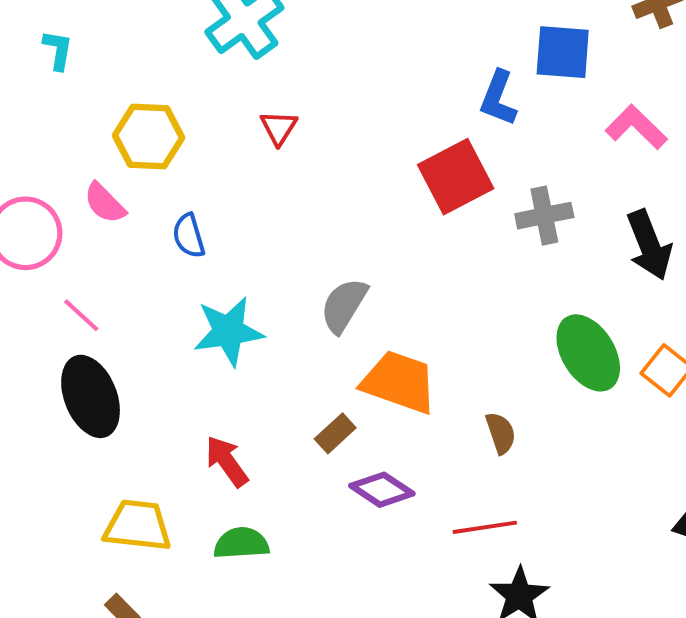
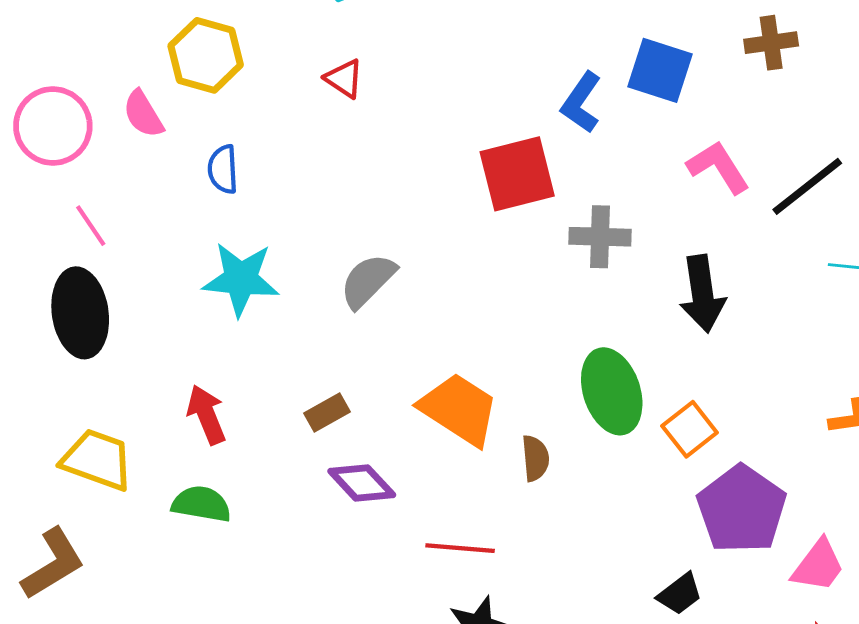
red triangle: (279, 128) -> (344, 79), turned -42
orange trapezoid: (399, 382) -> (459, 409), moved
brown semicircle: (501, 433) -> (535, 458), moved

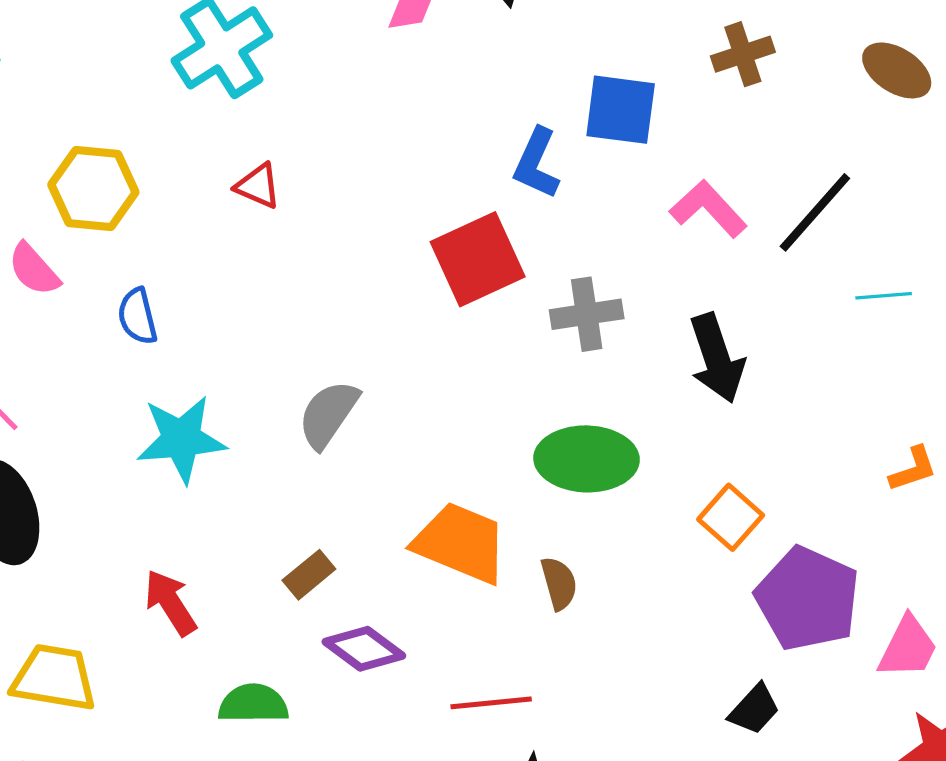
green ellipse: (612, 391) -> (587, 459), moved, turned -60
green semicircle: (201, 504) -> (253, 704), moved

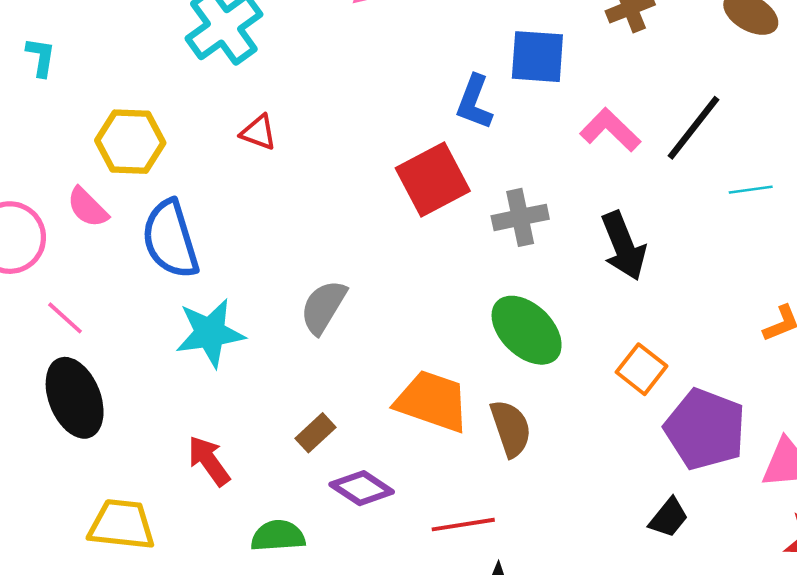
blue semicircle: (137, 316) -> (170, 239), size x1.8
green ellipse: (587, 459) -> (527, 330), turned 46
brown semicircle: (559, 583) -> (511, 428), size x1.4

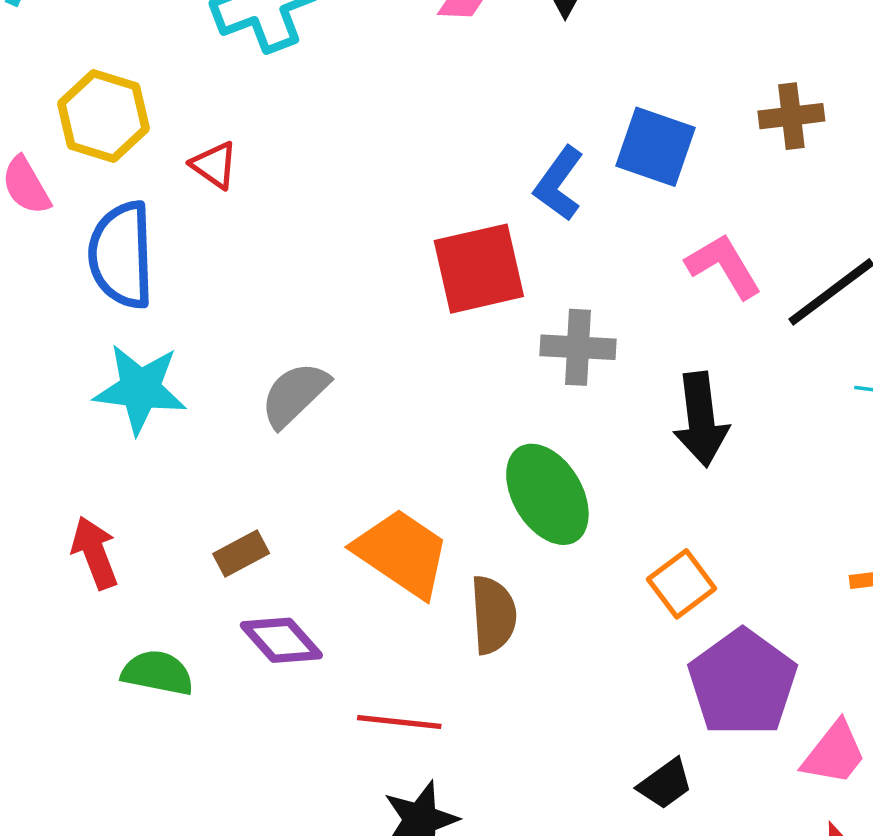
red triangle: (258, 132) -> (214, 165), moved

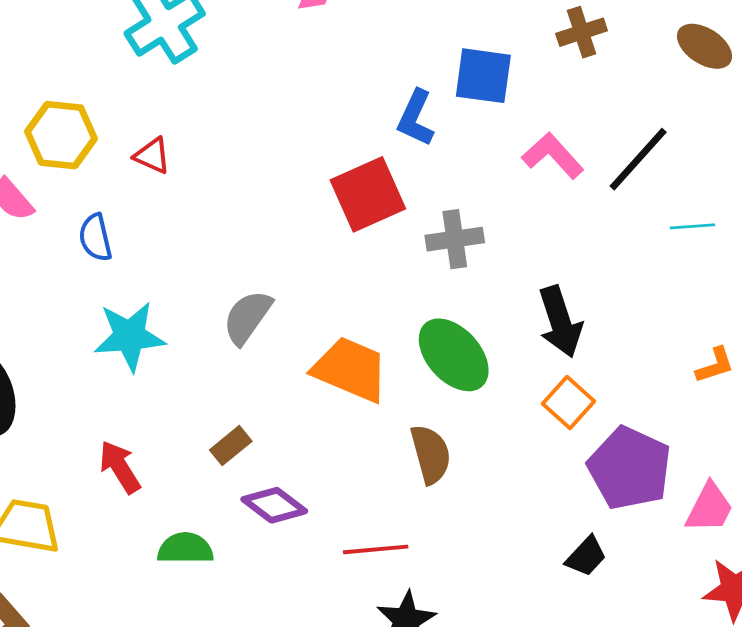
blue semicircle: (121, 255) -> (95, 238), size x0.6
black arrow: (701, 419) -> (560, 322), moved
orange trapezoid: (402, 553) -> (350, 369), moved

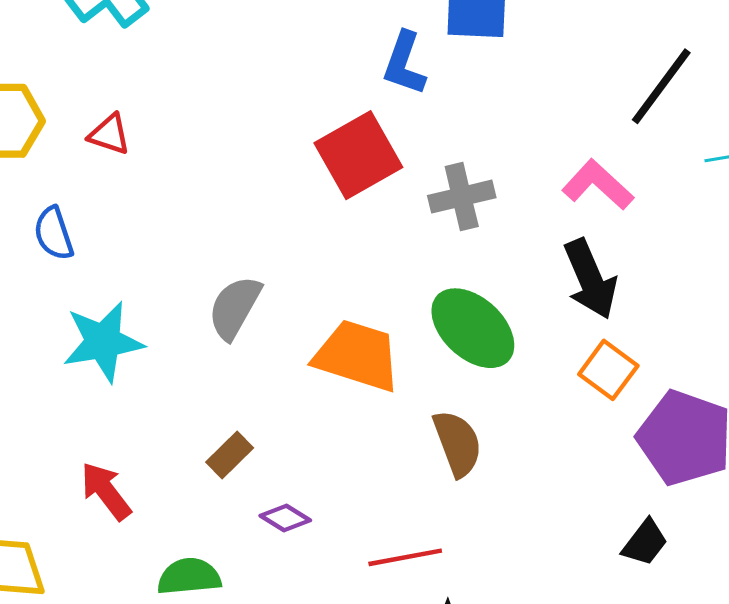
pink L-shape: (553, 156) -> (598, 185), moved
purple diamond: (274, 505) -> (285, 518), size x0.7

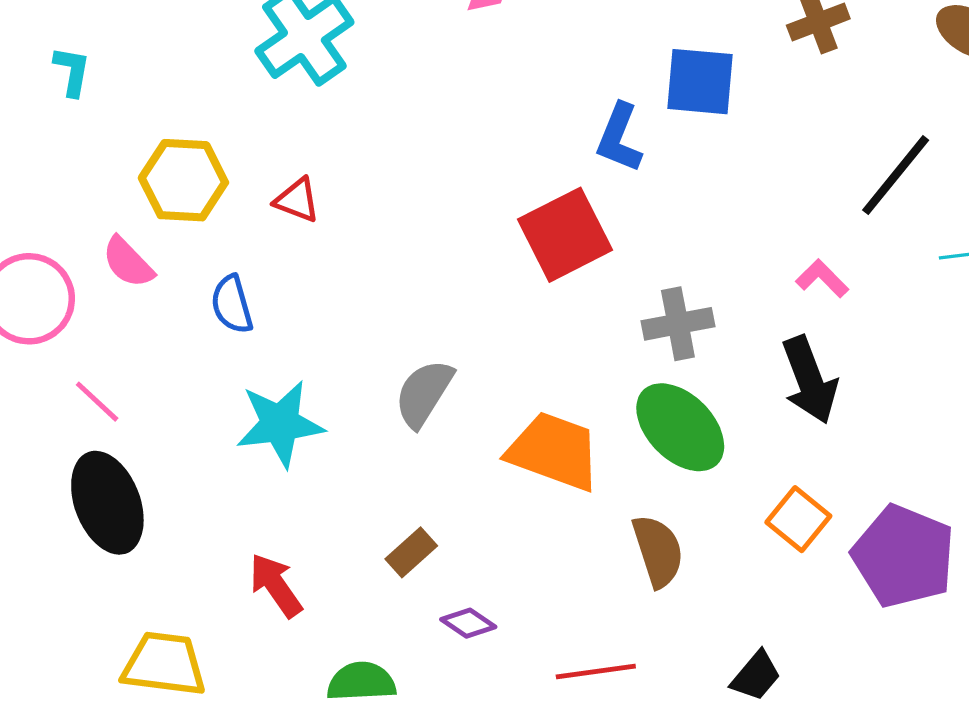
pink L-shape: (598, 185) -> (822, 278), size x0.7
gray cross: (462, 197) -> (678, 324), moved
orange square: (608, 370) -> (798, 519), moved
black trapezoid: (645, 543) -> (756, 676), moved

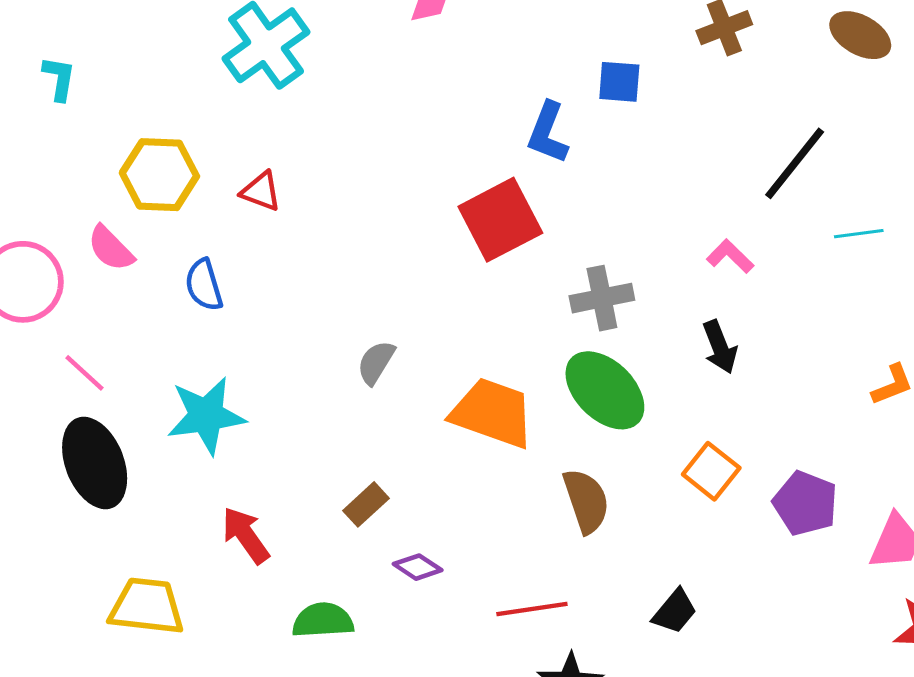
blue square: (700, 82) -> (619, 82), size x0.7
black arrow: (810, 380) -> (720, 347), size x0.7
gray semicircle: (424, 393) -> (376, 362), size x0.7
cyan star: (280, 424) -> (206, 416), moved
purple pentagon: (904, 556) -> (805, 503), size x0.7

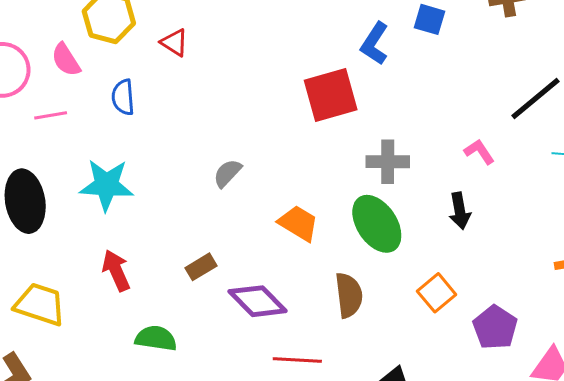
pink line: (84, 373) -> (51, 115), moved, turned -64
orange trapezoid: (492, 413) -> (298, 223), size x0.7
purple diamond: (418, 567) -> (258, 301), moved, size x1.8

